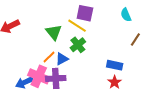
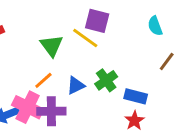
green cross: (78, 45) -> (106, 80), moved
blue triangle: (62, 59) -> (76, 85), moved

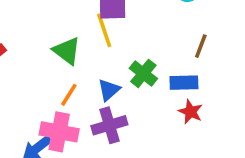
yellow line: (85, 38) -> (104, 30), turned 52
brown line: (167, 61) -> (201, 46), moved
purple cross: (51, 111) -> (109, 125), moved

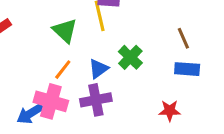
brown line: (201, 46) -> (183, 38), turned -50
blue rectangle: (184, 83) -> (187, 69), moved
red star: (191, 112) -> (170, 111), moved, turned -30

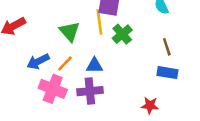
green cross: (130, 57) -> (122, 34), moved
blue triangle: (98, 69) -> (94, 66), turned 30
blue arrow: (30, 114) -> (38, 61), moved

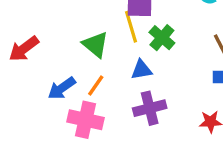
blue triangle: (94, 66) -> (141, 70), moved
purple cross: (90, 91) -> (150, 108), moved

